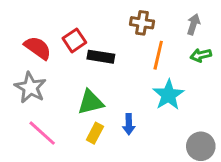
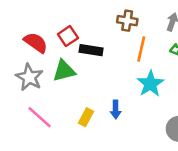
green triangle: (91, 102) -> (64, 71), moved

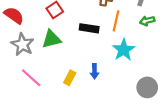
red semicircle: (36, 43) -> (14, 15), moved
black rectangle: (91, 50) -> (89, 28), moved

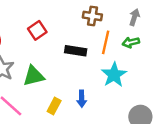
green arrow: (147, 21) -> (131, 42), moved
green triangle: (52, 39) -> (34, 76), moved

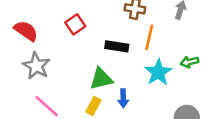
green arrow: (131, 42) -> (189, 62), moved
green triangle: (34, 76) -> (101, 79), moved

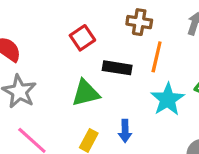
red square: (75, 24) -> (82, 38), moved
green triangle: (101, 79) -> (86, 93), moved

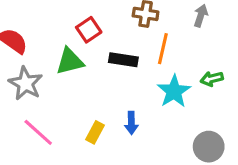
green triangle: (86, 93) -> (70, 61), moved

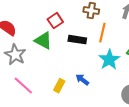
green triangle: (70, 61) -> (43, 41), turned 42
blue arrow: (131, 123) -> (82, 80), turned 128

